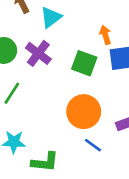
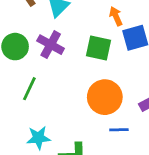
blue line: (93, 145) -> (119, 130), turned -30

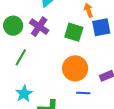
cyan star: (38, 138) -> (24, 94), turned -30

